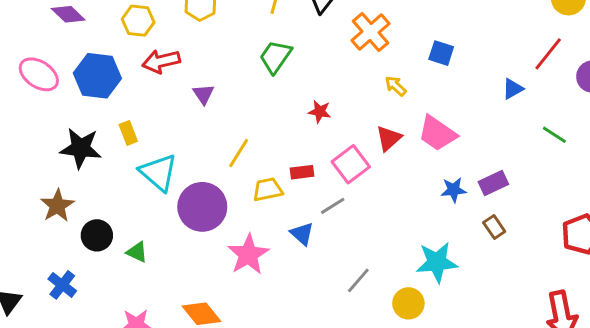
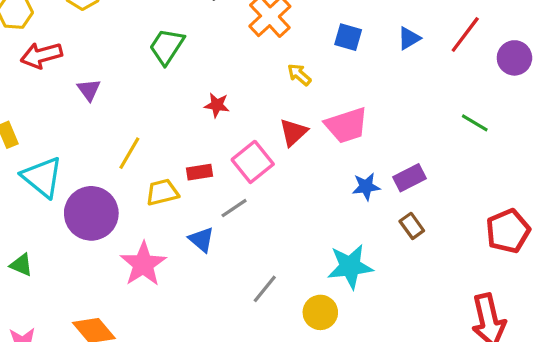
blue triangle: (513, 89) -> (409, 38), moved
pink trapezoid: (437, 133) -> (346, 125), turned -51

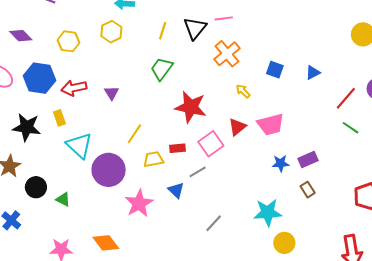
red line: (465, 35) -> (346, 98), moved
red arrow: (41, 55) -> (74, 88), moved
red star: (217, 105) -> (191, 107), size x2.0
yellow circle: (320, 312) -> (284, 243), moved

